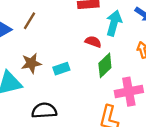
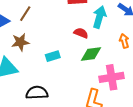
brown star: (31, 63) -> (20, 42), moved
green diamond: (105, 65) -> (91, 54), turned 35

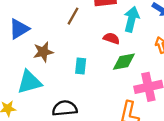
brown line: (25, 14) -> (73, 16), moved
cyan rectangle: (53, 56) -> (81, 66), turned -64

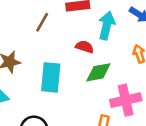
cyan rectangle: (81, 66) -> (51, 77), size x1.6

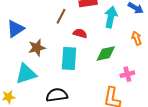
red semicircle: (85, 47) -> (80, 33), moved
pink cross: (126, 100) -> (127, 74), size x0.6

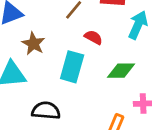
brown star: (37, 48) -> (33, 44), turned 30

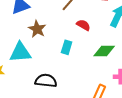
cyan rectangle: (72, 67) -> (67, 47), size x0.6

